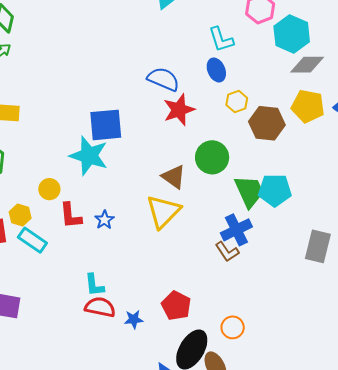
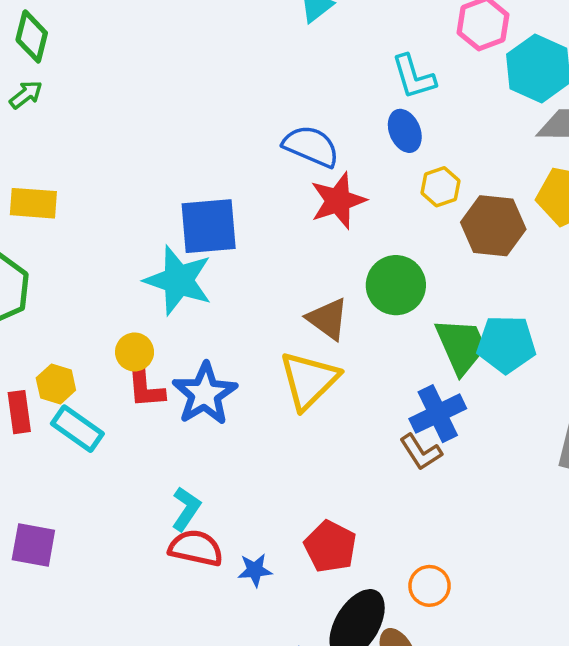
yellow circle: (49, 189) -> (135, 352), moved
blue star: (104, 220) -> (205, 394), size x1.8
cyan L-shape: (94, 285) -> (186, 509), turned -140

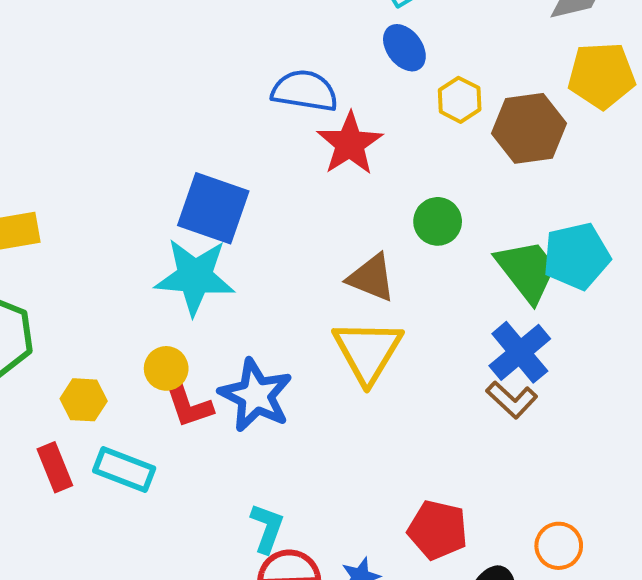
blue square: (209, 226) -> (213, 208), turned 38
green circle: (396, 285) -> (438, 221), size x0.7
yellow hexagon: (56, 384) -> (84, 400), moved

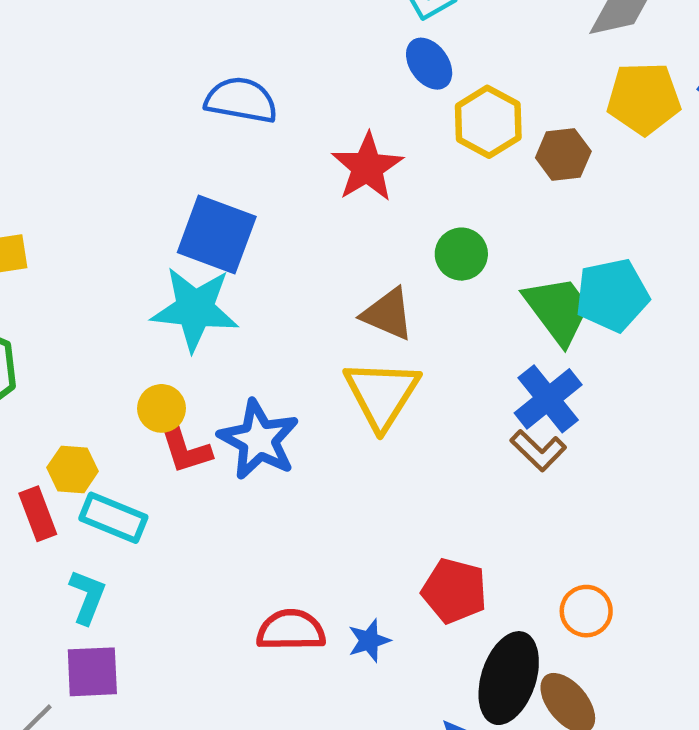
blue semicircle: (305, 91) -> (241, 100), moved
yellow hexagon: (460, 100) -> (488, 122), size x1.4
brown hexagon: (529, 128) -> (563, 155), size x0.7
yellow hexagon: (84, 400) -> (73, 469), moved
cyan L-shape: (267, 528) -> (87, 597), moved

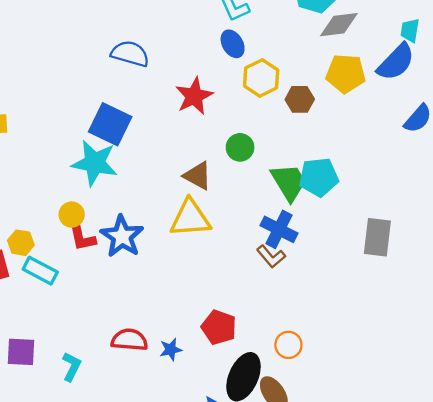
yellow triangle: (382, 394) -> (190, 218), turned 48
blue cross: (548, 399) -> (279, 229), turned -30
cyan L-shape: (87, 597) -> (72, 367), moved

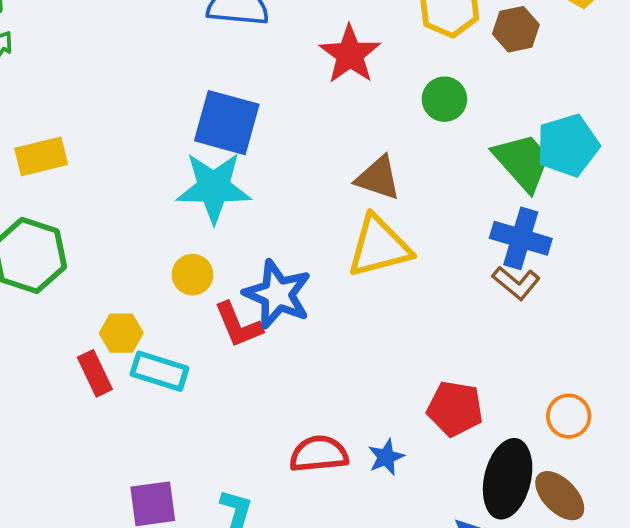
green circle: (240, 147) -> (444, 99), moved
red L-shape: (82, 236) -> (238, 325), moved

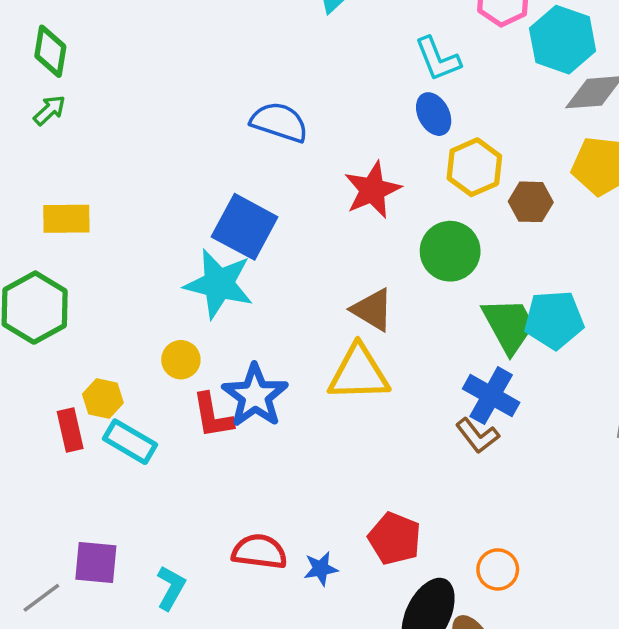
green circle: (444, 99) -> (450, 251), size x1.4

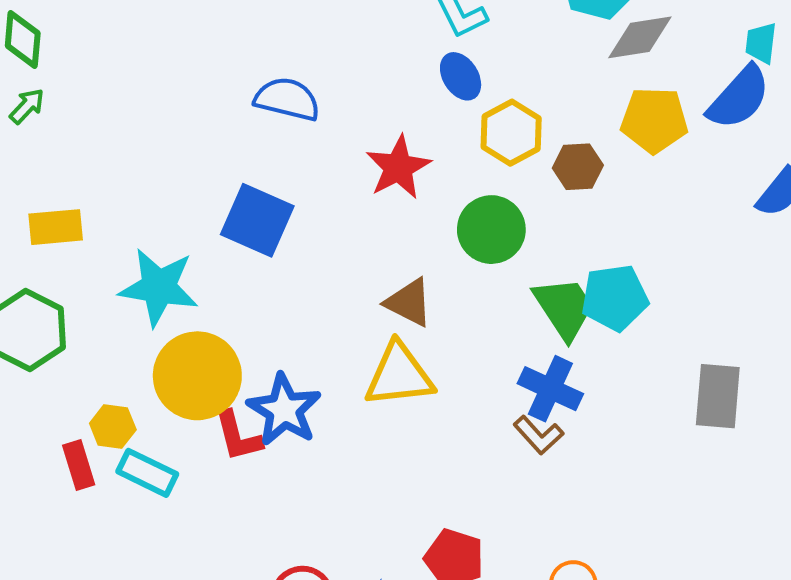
cyan star: (219, 284) -> (159, 287), moved
yellow circle: (181, 360) -> (197, 376), size x2.0

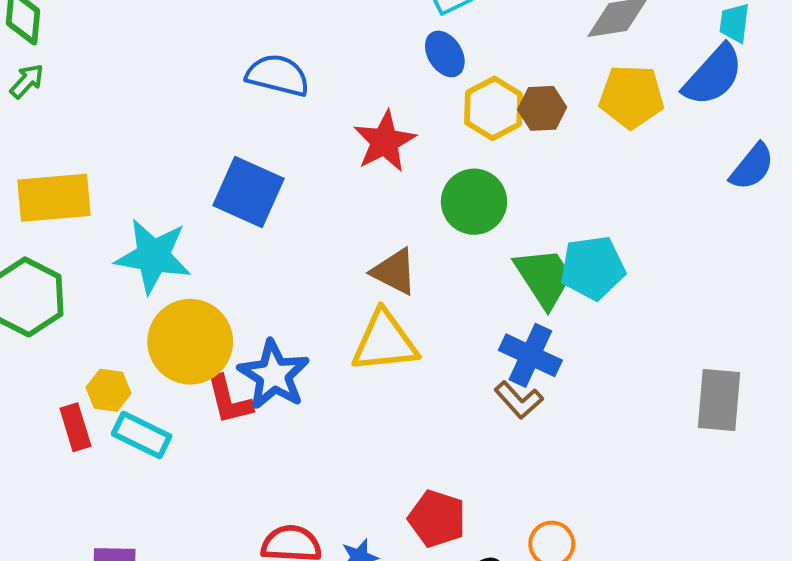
brown hexagon: (578, 167) -> (542, 108), moved
yellow rectangle: (56, 227) -> (54, 198), size x1.4
gray rectangle: (718, 396) -> (719, 400), moved

